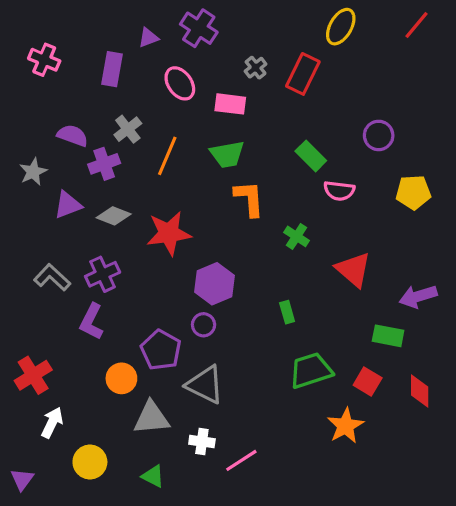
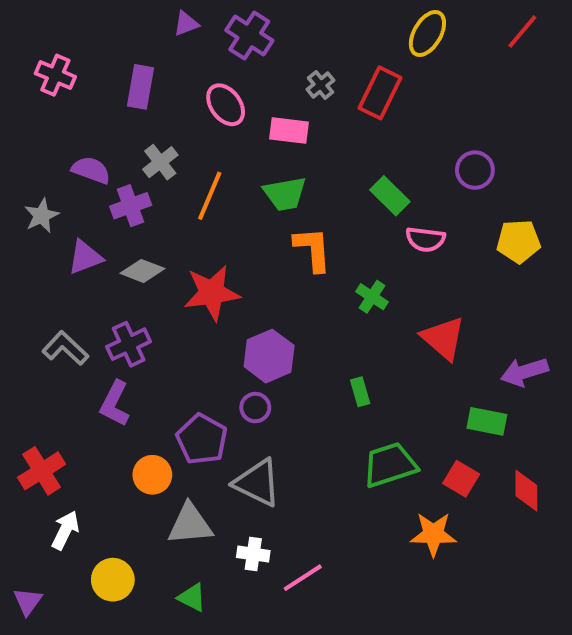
purple triangle: (148, 38) -> (186, 24), moved
orange star: (345, 426) -> (433, 534), turned 30

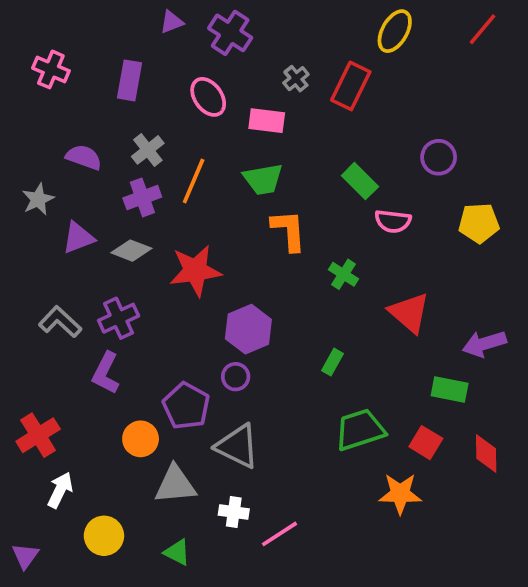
purple cross: (131, 206) -> (142, 197), moved
green rectangle: (360, 392) -> (333, 362), turned 45

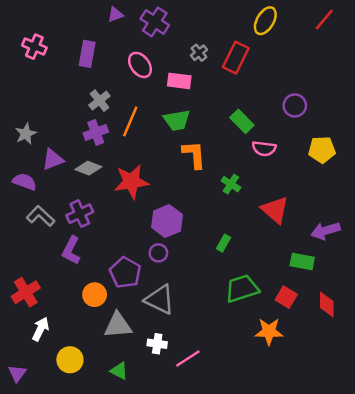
purple semicircle: (84, 157) -> (25, 182), moved

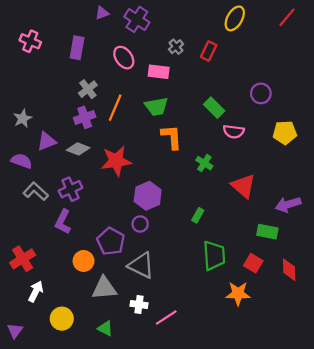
red rectangle: (236, 58) -> (209, 51), size x0.7
green trapezoid: (242, 289) -> (214, 256), turned 104

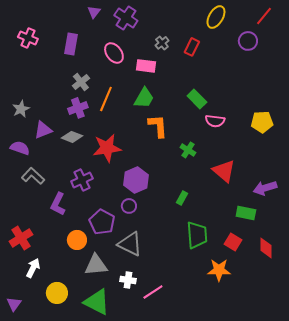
purple triangle: (102, 13) -> (94, 12), turned -32
purple circle: (261, 93) -> (248, 41), moved
green trapezoid: (156, 107) -> (144, 98), turned -50
purple cross: (70, 189) -> (82, 180), moved
green triangle: (105, 328) -> (97, 302), size x1.8

